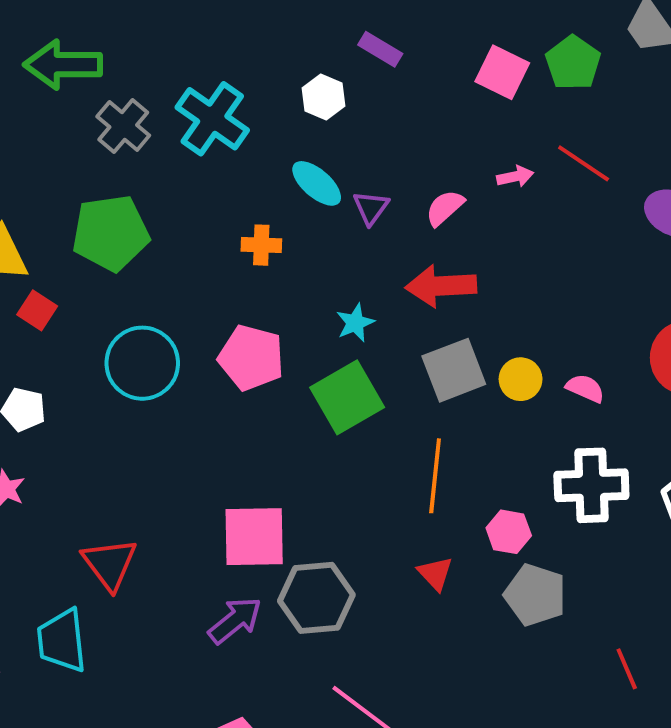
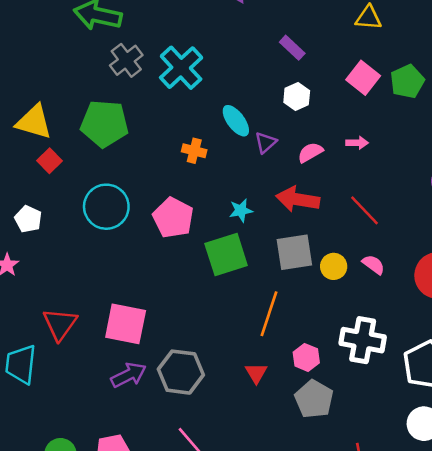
white hexagon: (323, 97) -> (297, 96), moved
red line: (584, 163) -> (365, 210), moved
pink semicircle: (585, 388) -> (373, 265), moved
pink square: (254, 537) -> (126, 324), moved

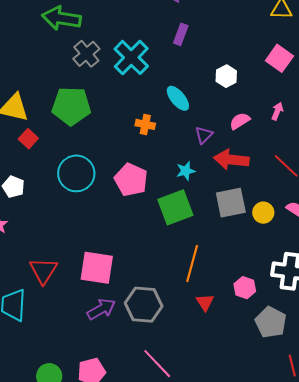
purple rectangle: (292, 48) -> (181, 34), moved, turned 70
purple triangle: (266, 143) -> (204, 135), moved
pink arrow: (357, 143) -> (277, 111), turned -66
orange line: (269, 314) -> (192, 263), moved
gray pentagon: (314, 399) -> (271, 322), moved

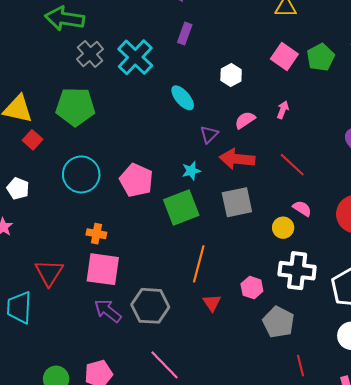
orange cross: (145, 124) -> (96, 234), moved
yellow circle: (263, 213) -> (283, 228), moved
purple arrow: (101, 309) -> (108, 311), turned -112

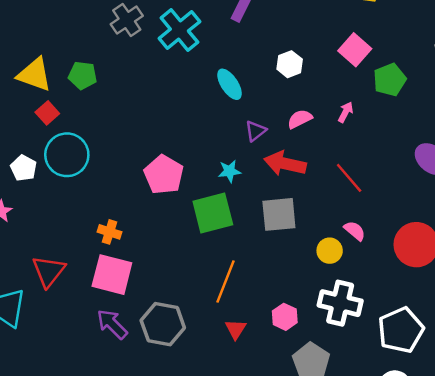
green pentagon: (321, 57) -> (390, 80), moved
green pentagon: (75, 107) -> (83, 75), moved, size x0.6
cyan circle: (81, 174) -> (67, 155), moved

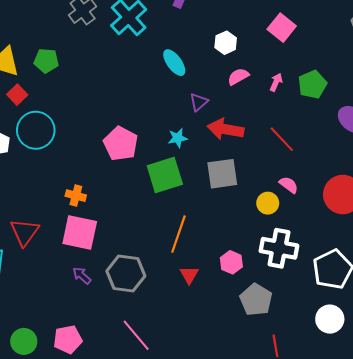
green pentagon: (390, 80) -> (312, 84), moved
pink semicircle: (300, 119) -> (238, 77), moved
purple arrow: (112, 324) -> (82, 275), size x0.7

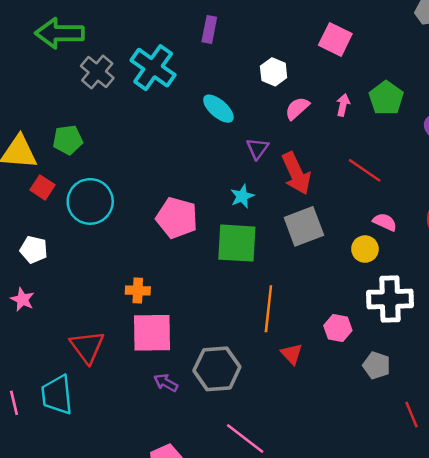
red arrow: (226, 129) -> (296, 173), turned -112
cyan circle: (36, 130) -> (90, 201), moved
green square: (165, 175) -> (237, 243), turned 33
gray pentagon: (256, 300) -> (377, 365), size x0.7

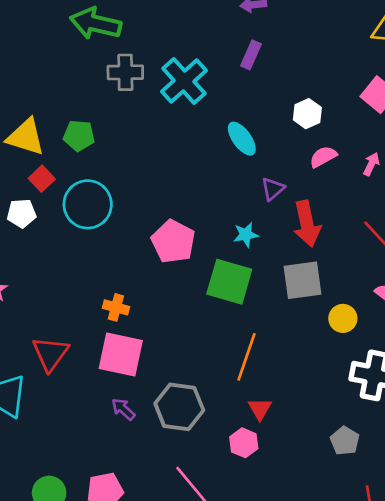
gray cross: (97, 72) -> (125, 72), turned 36
yellow circle: (365, 249) -> (343, 318), moved
white pentagon: (34, 250) -> (21, 213), moved, turned -30
pink hexagon: (338, 328) -> (244, 443), moved

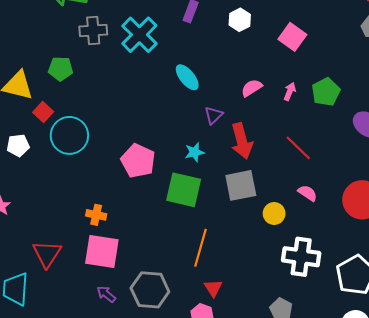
white hexagon: (307, 114) -> (240, 20), moved
green pentagon: (79, 136) -> (61, 69), moved
red square: (42, 179) -> (43, 112), moved

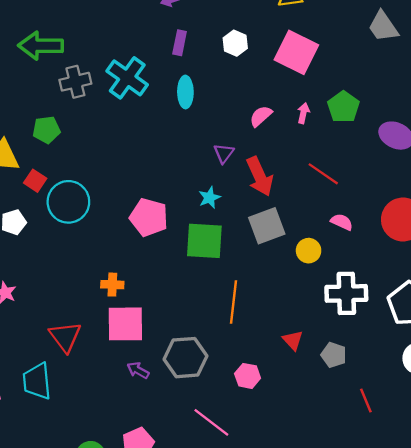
pink square: (292, 37) -> (296, 52), size x1.4
cyan ellipse: (187, 77) -> (185, 92), moved, turned 48
red triangle: (213, 288) -> (293, 340), moved

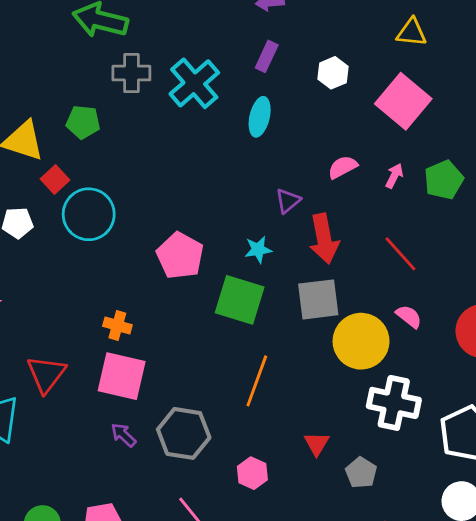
yellow circle: (309, 251) -> (361, 341), size x1.8

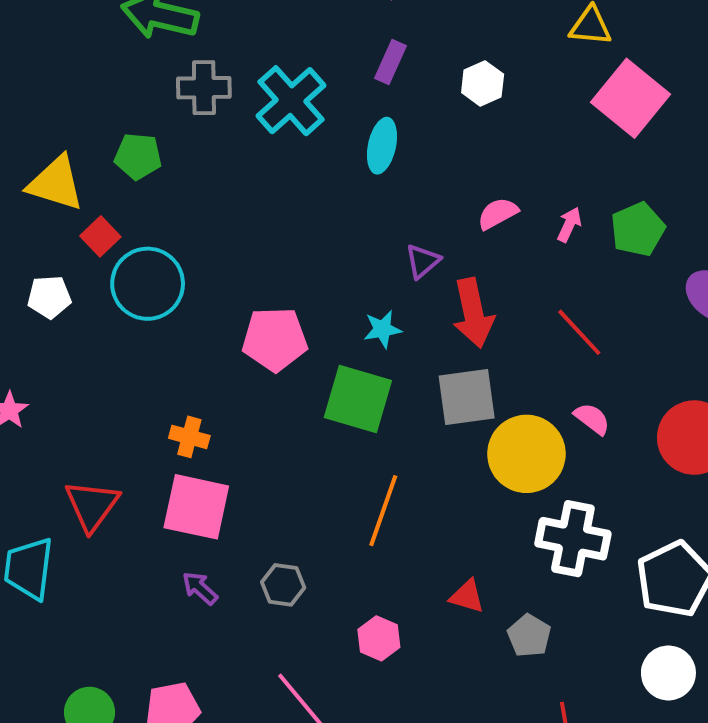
pink square: (403, 101) -> (631, 98), moved
pink pentagon: (180, 256) -> (275, 339), turned -30
gray hexagon: (184, 433) -> (283, 585), size x0.6
red triangle: (317, 444) -> (467, 596), turned -44

